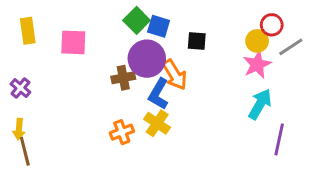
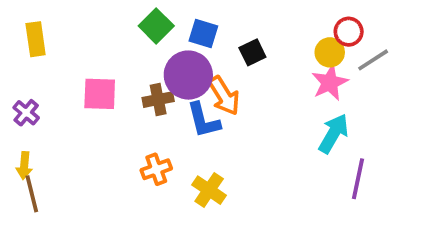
green square: (137, 20) -> (156, 26), moved
black square: (197, 41) -> (252, 52), turned -30
pink square: (73, 42) -> (100, 94), moved
blue L-shape: (159, 94) -> (203, 120), turned -44
yellow cross: (157, 123) -> (209, 190), moved

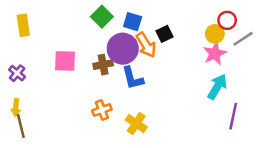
orange arrow: (224, 96) -> (146, 45), moved

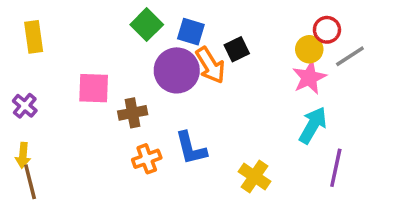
brown cross: (103, 65) -> (133, 113), moved
blue L-shape: (133, 78) -> (191, 148), moved
yellow cross: (136, 124) -> (254, 176), moved

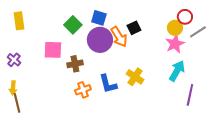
green square: (147, 25) -> (73, 25), moved
blue square: (191, 32) -> (99, 18), moved
yellow cross: (254, 176) -> (135, 77), moved

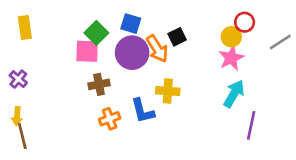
gray line: (198, 32) -> (280, 42), moved
pink square: (53, 50) -> (87, 51), moved
yellow cross: (135, 77) -> (168, 91), moved, turned -30

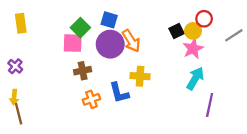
black square: (177, 37) -> (176, 31), moved

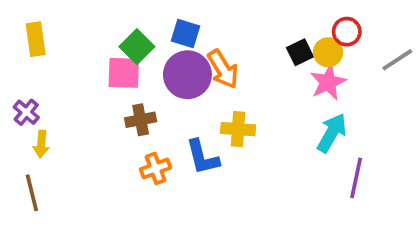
yellow arrow: (14, 97) -> (41, 144), moved

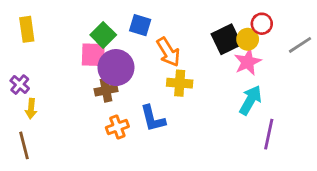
black square: (300, 52) -> (226, 39), size x1.5
purple circle: (187, 75) -> (116, 68), moved
yellow cross: (238, 129) -> (180, 83), moved

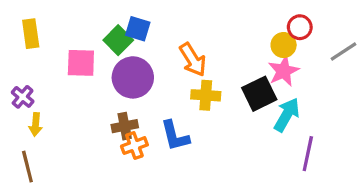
blue square: (140, 25) -> (138, 29), moved
black square: (226, 39) -> (259, 94), moved
pink square: (93, 55) -> (81, 63), moved
brown cross: (106, 90) -> (125, 126), moved

